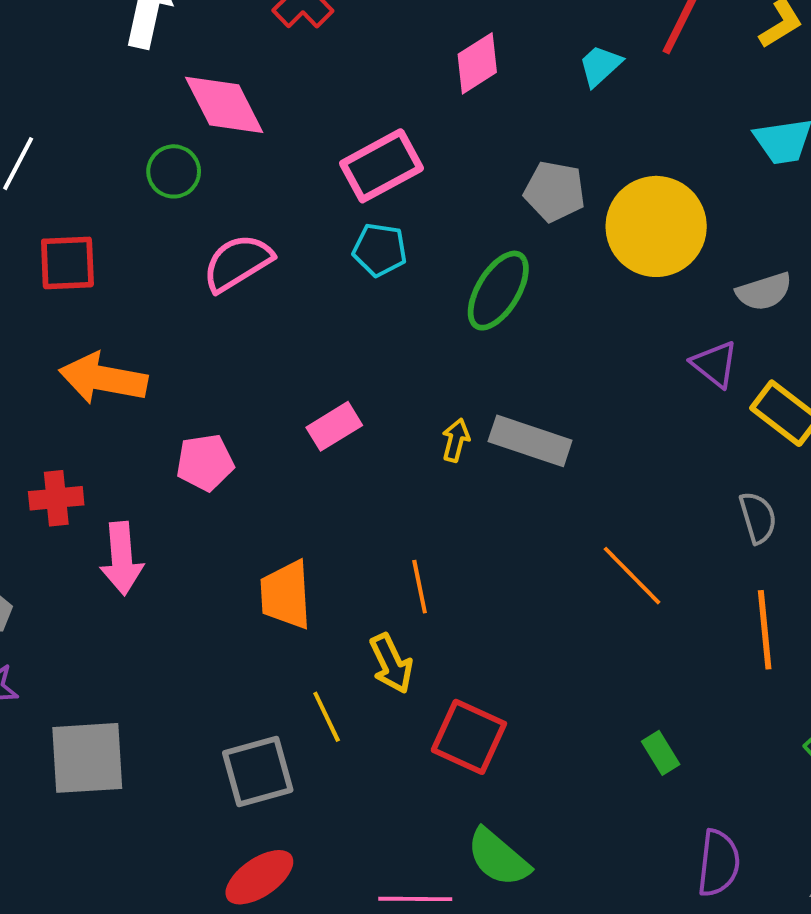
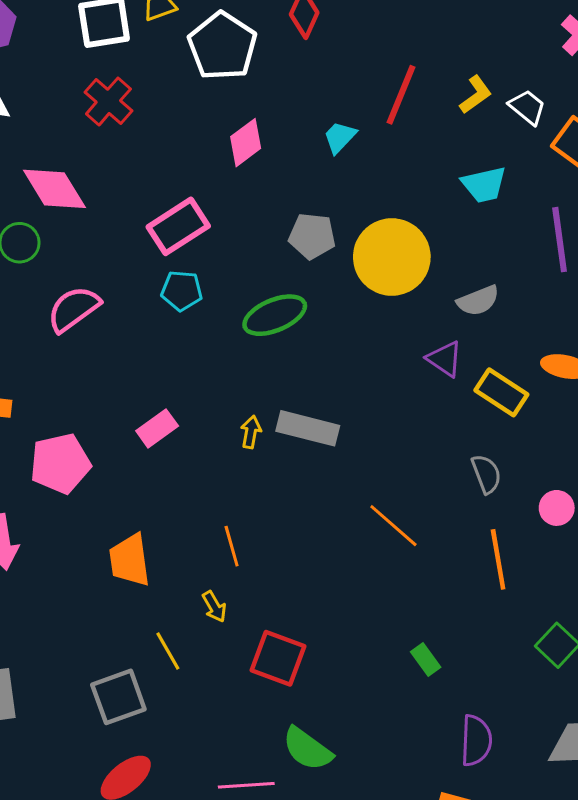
green ellipse: (498, 291) -> (275, 315), turned 40
pink pentagon: (205, 462) -> (60, 464), size x1.4
yellow arrow: (391, 664) -> (214, 607), size x0.7

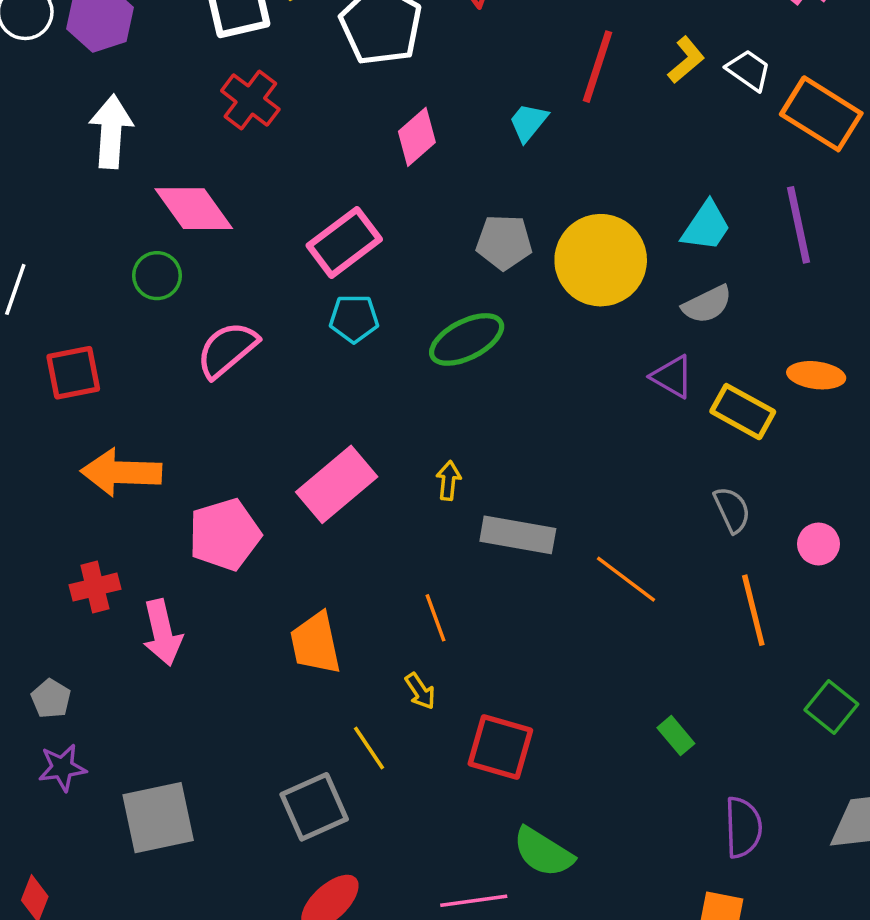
cyan trapezoid: (484, 184) -> (706, 226), moved, turned -39
pink rectangle: (157, 428) -> (337, 484), size x1.6
gray rectangle: (308, 428) -> (518, 535), moved

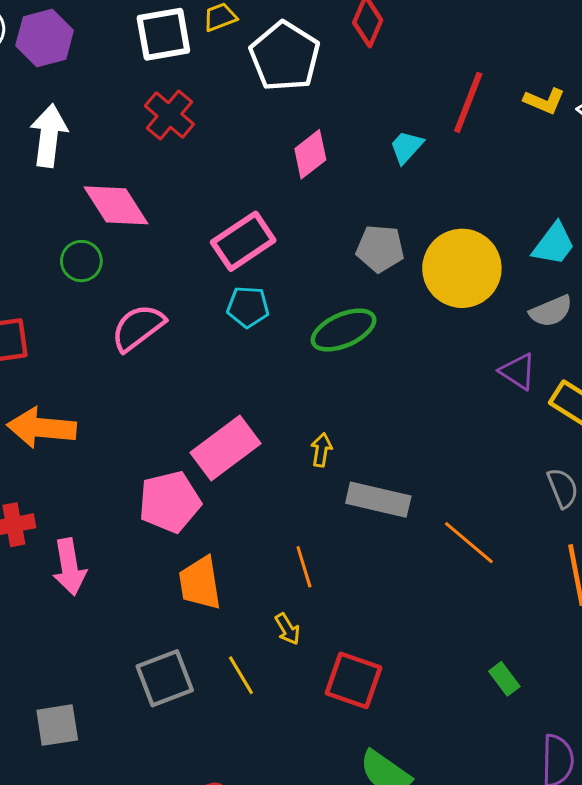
yellow L-shape: (686, 60) -> (544, 101), turned 60
pink pentagon: (225, 534) -> (170, 502), moved
gray square: (314, 807) -> (165, 678), moved
gray square: (158, 818) -> (57, 725), size x0.7

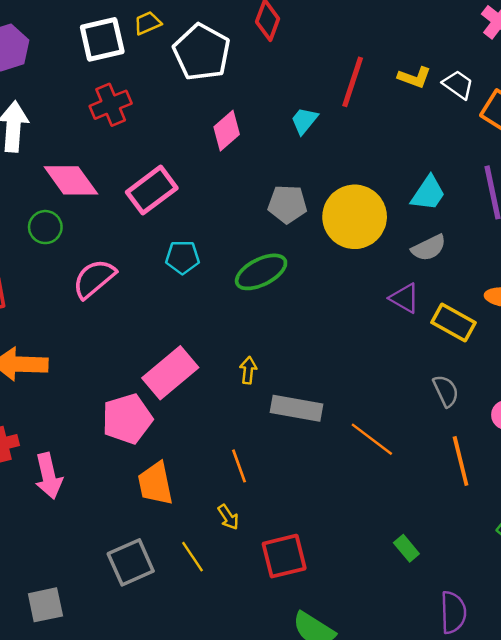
red cross: (169, 115) -> (111, 105), turned 30
pink rectangle: (243, 241) -> (152, 190), moved
red square: (354, 680) -> (284, 556), turned -30

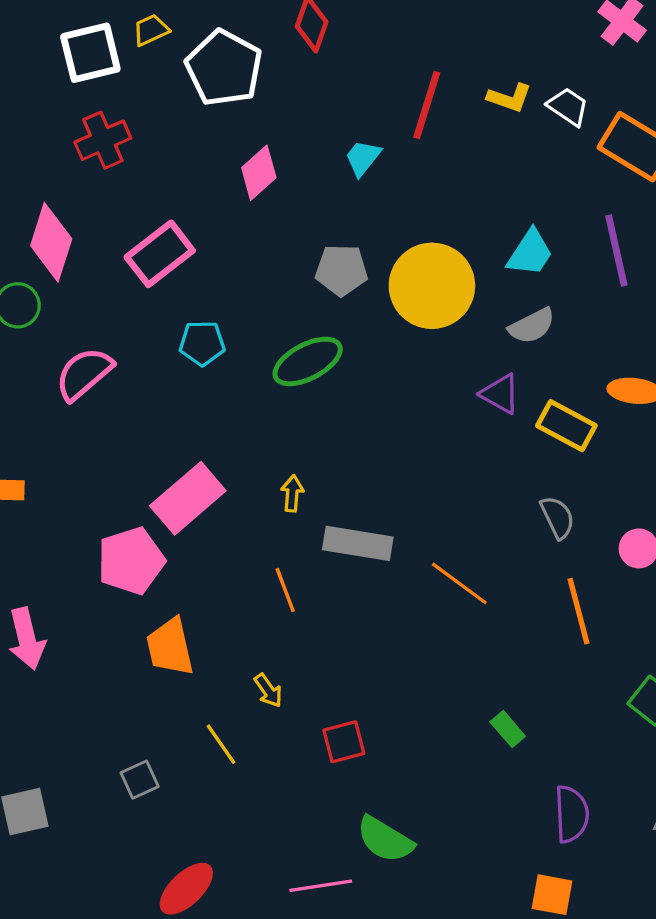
pink diamond: (71, 180) -> (51, 242), turned 54
orange line: (239, 466) -> (285, 590), moved
red square: (284, 556) -> (344, 742), size x0.7
gray square: (131, 562) -> (140, 780), moved, size x0.6

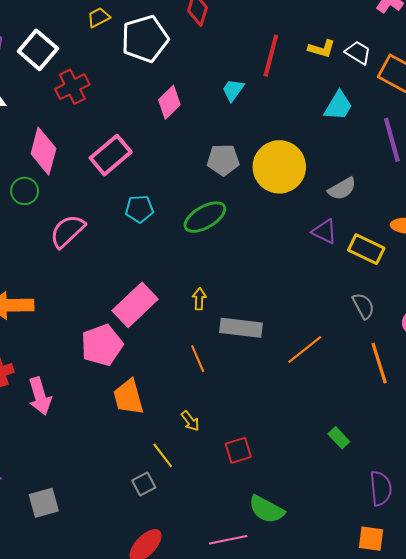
white square: (90, 53) -> (38, 50), moved, turned -33
white pentagon: (224, 68) -> (145, 39), turned 30
cyan trapezoid: (530, 253) -> (338, 106), moved
orange line: (459, 583) -> (305, 350), turned -72
gray square: (140, 780) -> (144, 484), moved

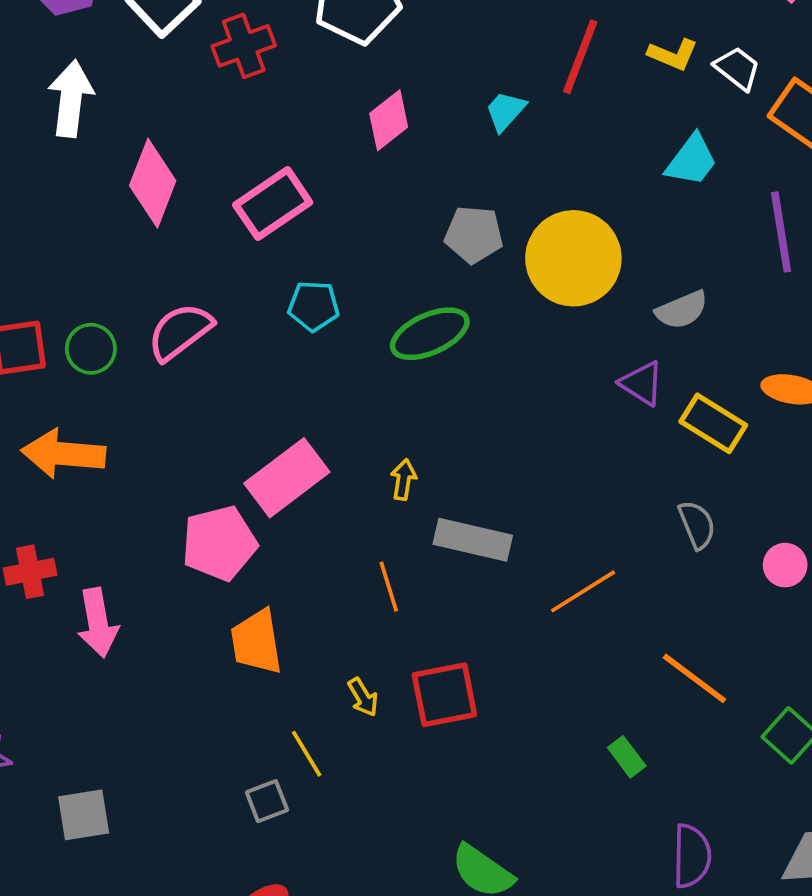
red cross: (72, 87) -> (244, 46), moved
green circle: (25, 191) -> (91, 349), moved
orange line: (379, 363) -> (694, 678), moved, turned -42
red square: (238, 450) -> (444, 695), moved, size x1.4

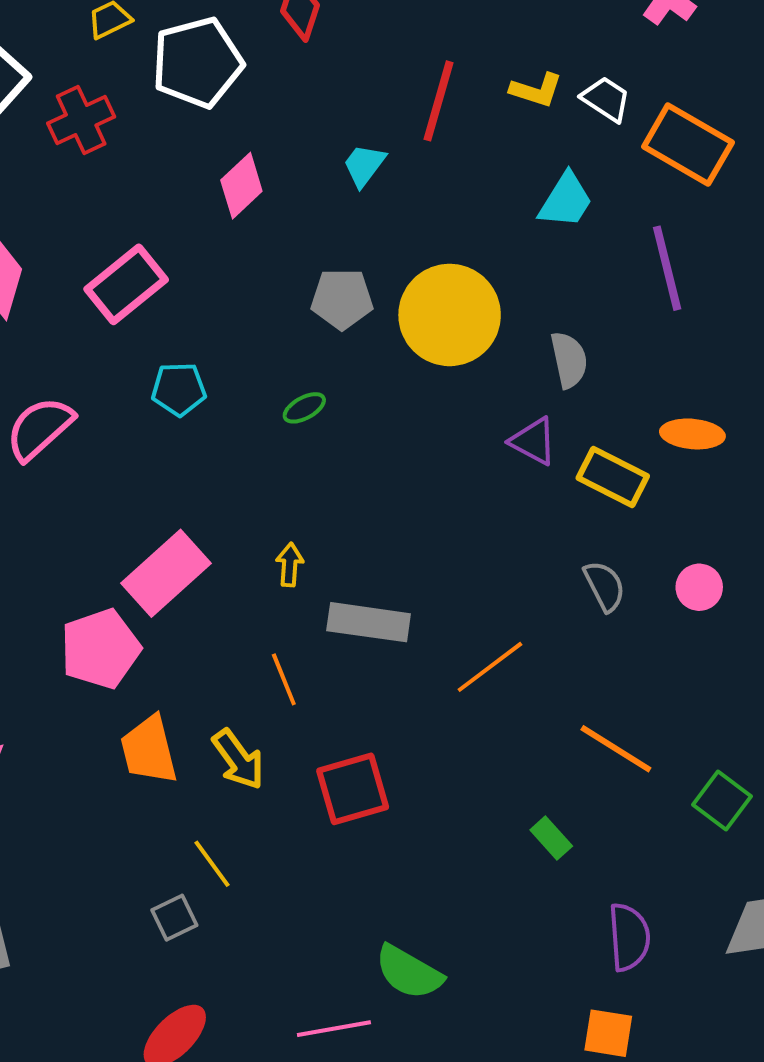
gray semicircle: (682, 310) -> (569, 360), turned -74
green ellipse: (430, 334) -> (304, 408), size x0.5
pink circle: (785, 565) -> (699, 587), moved
yellow arrow: (363, 697) -> (238, 759), moved, size x1.5

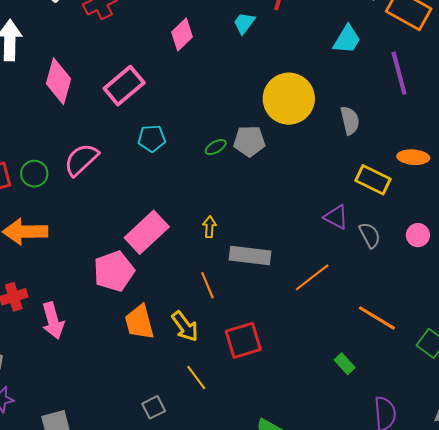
gray pentagon: (342, 299) -> (249, 141), moved
purple triangle: (533, 441) -> (336, 217), moved
yellow line: (212, 864) -> (196, 378), moved

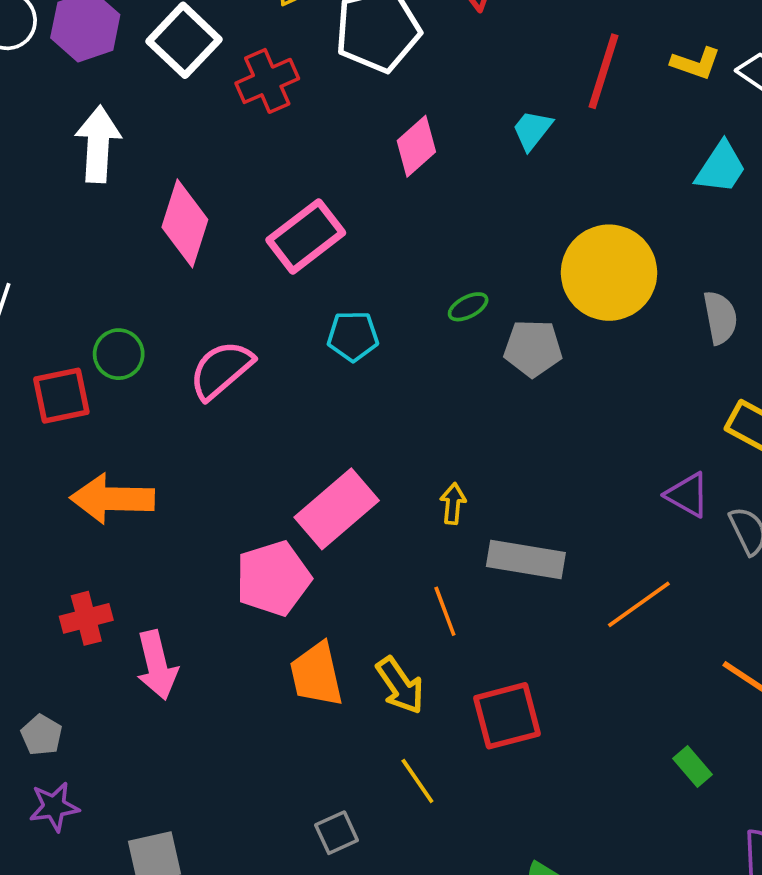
green ellipse: (216, 147) -> (468, 307), moved
green circle: (34, 174) -> (119, 354), moved

